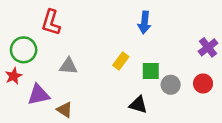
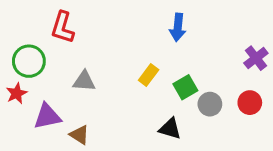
green square: (151, 71) -> (185, 87), turned -30

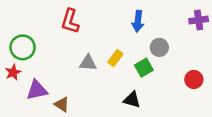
red L-shape: (63, 27) -> (70, 21), moved
purple cross: (256, 58) -> (199, 20), moved, turned 30
gray triangle: (84, 81) -> (88, 63), moved
gray circle: (210, 104) -> (159, 47), moved

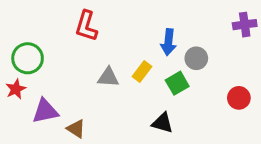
blue arrow: (138, 21) -> (168, 42), moved

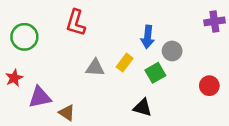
green circle: (28, 58) -> (24, 37), moved

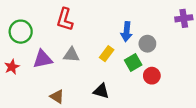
gray triangle: (95, 68) -> (71, 55), moved
red circle: (209, 86) -> (152, 76), moved
purple triangle: (40, 97) -> (43, 59), moved
black triangle: (143, 107) -> (101, 91), moved

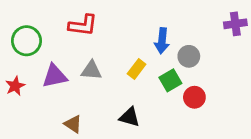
red L-shape: (65, 19) -> (83, 25), turned -100

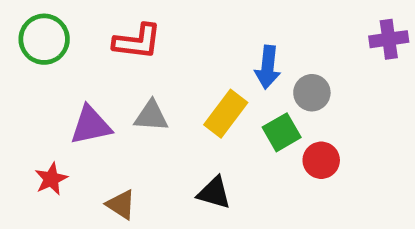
green circle: (26, 41) -> (44, 39), moved
yellow rectangle: (137, 69) -> (226, 114), size x1.4
red star: (15, 86) -> (51, 179), moved

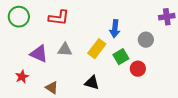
gray circle: (312, 93) -> (146, 40), moved
purple triangle: (91, 125) -> (39, 54), turned 36

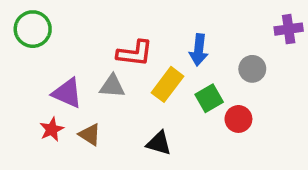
red L-shape: (59, 18) -> (135, 53), moved
red star: (22, 77) -> (52, 129), moved
brown triangle: (52, 88) -> (90, 135), moved

